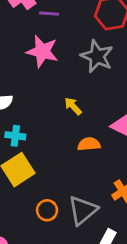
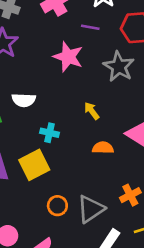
purple line: (49, 14) -> (90, 27), moved
cyan cross: (15, 136) -> (50, 133), moved

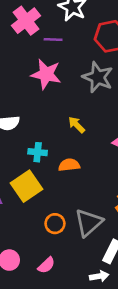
purple line: (90, 27) -> (53, 39), moved
orange semicircle: (103, 148) -> (69, 165), moved

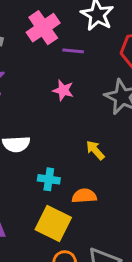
pink star: (46, 74) -> (63, 90), size x0.6
yellow square: (26, 186) -> (53, 223), moved, turned -32

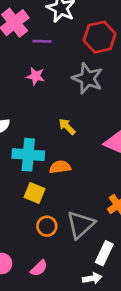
cyan cross: (49, 179) -> (28, 155), size x1.6
yellow square: (53, 223) -> (35, 193), size x0.7

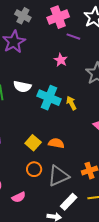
cyan cross: (28, 155) -> (49, 98), moved
orange semicircle: (60, 167) -> (56, 143), moved

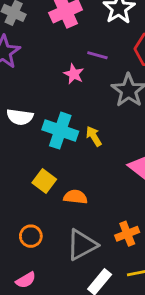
purple line: (73, 37) -> (97, 55), moved
yellow square: (33, 143) -> (44, 181), moved
orange circle: (34, 169) -> (31, 236), moved

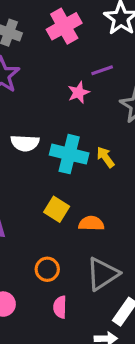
purple line: (97, 55) -> (102, 70), turned -30
pink star: (74, 74) -> (79, 92), turned 30
pink semicircle: (26, 280) -> (60, 307), moved, turned 126

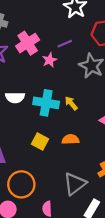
pink cross: (64, 26) -> (28, 43), moved
orange semicircle: (91, 223) -> (70, 139), moved
orange circle: (47, 269) -> (21, 184), moved, size x1.6

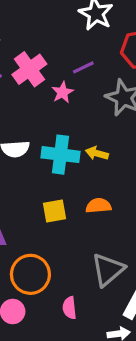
yellow arrow: (71, 103) -> (97, 153), turned -32
yellow square: (40, 142) -> (55, 211), turned -35

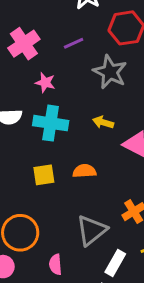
pink star: (62, 92) -> (45, 83), moved, turned -30
yellow arrow: (97, 153) -> (103, 122), moved

